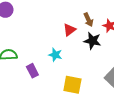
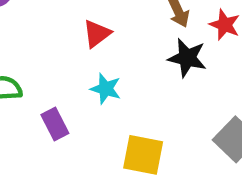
red triangle: (69, 30) -> (97, 34), moved

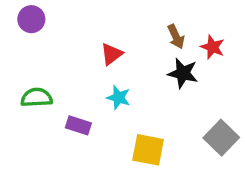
purple rectangle: (55, 124) -> (78, 125), turned -45

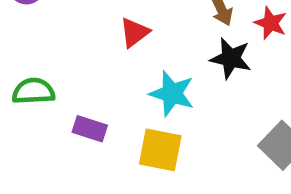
cyan star: (118, 98) -> (172, 94), moved, size x1.4
yellow square: (148, 150) -> (160, 150), moved

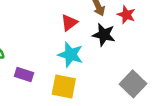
red triangle: (134, 32) -> (69, 23), moved

